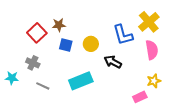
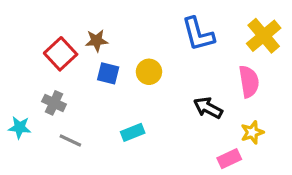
yellow cross: (149, 22) -> (264, 36), moved
blue L-shape: (123, 35) -> (198, 34), moved
black arrow: (113, 62) -> (208, 108), moved
cyan rectangle: (81, 81) -> (133, 132), size x0.6

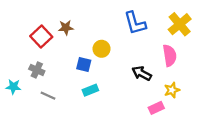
blue square: (108, 73) -> (84, 64), moved

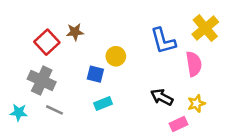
blue L-shape: (135, 23) -> (163, 41), moved
gray cross: (37, 70) -> (42, 81), size x1.5
black arrow: (142, 73) -> (162, 97), moved
cyan star: (13, 87) -> (19, 112), moved

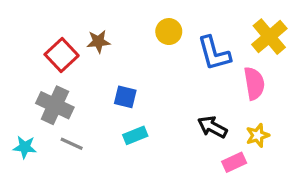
yellow circle: (116, 56) -> (169, 32), moved

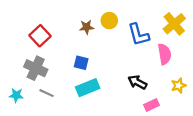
brown star: (98, 42) -> (87, 27), moved
cyan rectangle: (135, 135) -> (88, 88), size x1.5
yellow star: (258, 135) -> (179, 85), moved

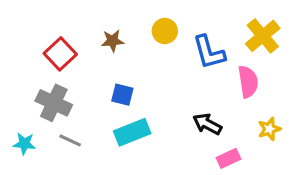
brown star: (87, 27) -> (113, 41), moved

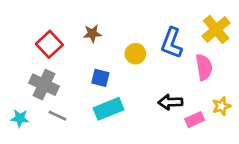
yellow circle: (165, 31) -> (135, 54), moved
blue L-shape: (209, 52) -> (172, 43), turned 36
black arrow: (207, 124) -> (170, 102), turned -30
pink rectangle: (228, 158) -> (195, 120), moved

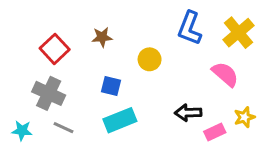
blue L-shape: (172, 43) -> (190, 28), moved
pink semicircle: (204, 67) -> (225, 74), turned -40

